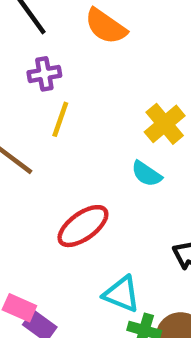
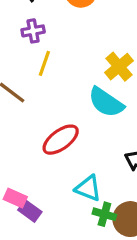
cyan semicircle: (147, 174) -> (106, 102), size x1.6

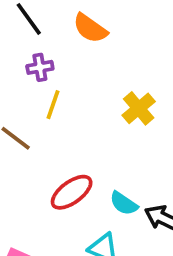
cyan semicircle: (106, 102) -> (124, 203), moved, size x0.7

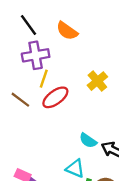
purple cross: (40, 67) -> (36, 55), size x1.6
red ellipse: (72, 192) -> (55, 97), moved

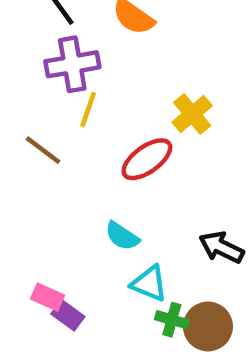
red ellipse: (55, 97) -> (147, 159), moved
cyan semicircle: (88, 141) -> (122, 236), moved

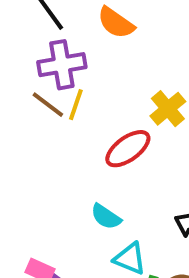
brown line: (43, 150) -> (48, 105), moved

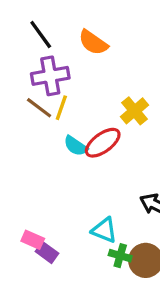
cyan semicircle: (106, 217) -> (76, 146), moved

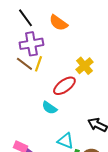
cyan semicircle: (76, 146) -> (49, 108), moved

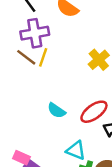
red ellipse: (64, 86) -> (94, 112), moved

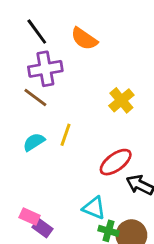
yellow line: (43, 57) -> (65, 135), moved
cyan semicircle: (56, 110) -> (34, 142), moved, turned 114

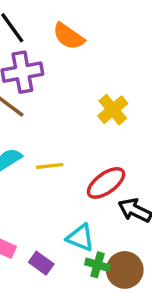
yellow line: (65, 135) -> (50, 166), moved, turned 65
purple rectangle: (43, 228) -> (41, 263), moved

